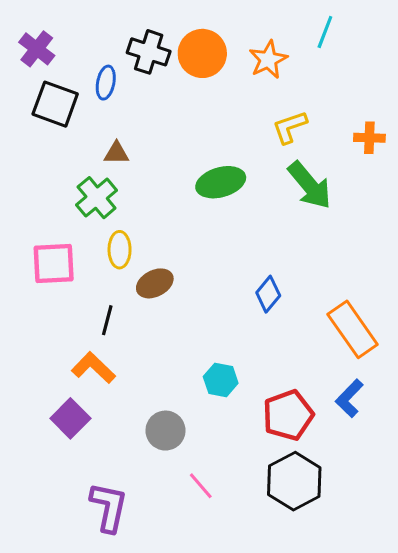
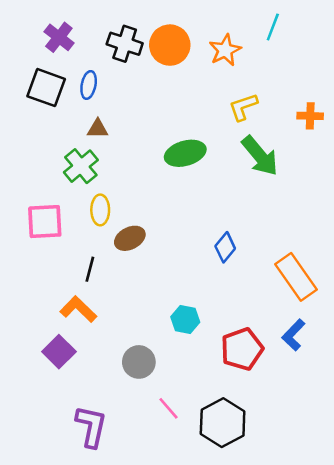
purple cross: (37, 49) -> (59, 37), moved
blue ellipse: (106, 83) -> (89, 85), moved
black hexagon: (294, 481) -> (223, 423), moved

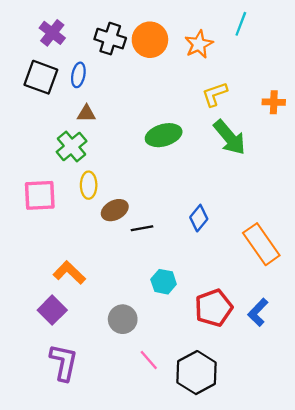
black line: (90, 269) -> (142, 228), moved, turned 65
blue L-shape: (293, 335) -> (258, 312), moved
purple L-shape: (91, 426) -> (64, 362), moved

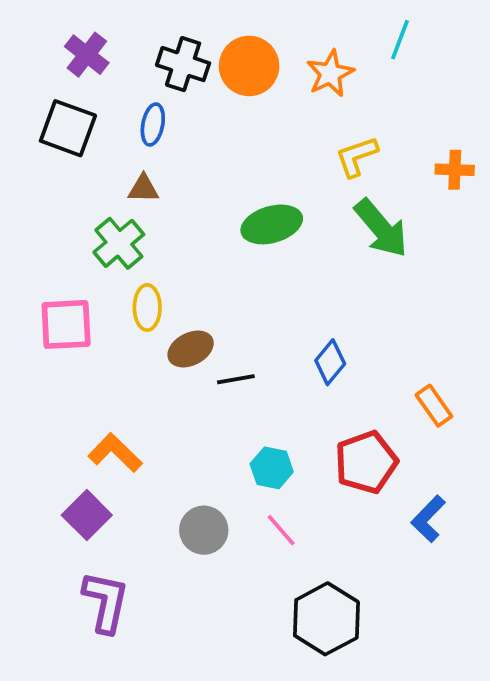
blue ellipse: (78, 75) -> (153, 124), moved
orange rectangle: (261, 244) -> (434, 406), size x0.6
red pentagon: (214, 308) -> (366, 462), moved
pink line: (149, 360) -> (281, 530), moved

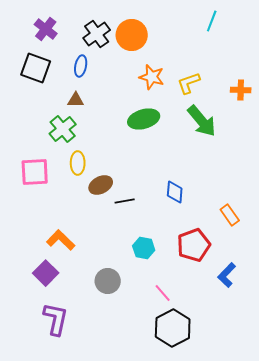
black cross: (183, 64) -> (97, 34), turned 36
orange star: (330, 74) -> (152, 77), moved, turned -30
blue diamond: (330, 362) -> (175, 192), turned -35
pink line: (281, 530) -> (163, 293), moved

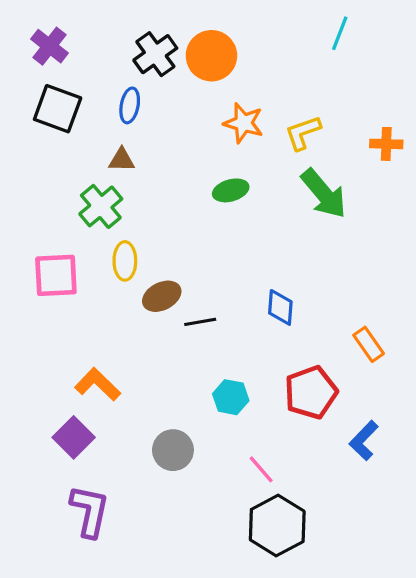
purple cross: (46, 29) -> (50, 46), moved
green ellipse: (144, 119) -> (231, 190), size x0.7

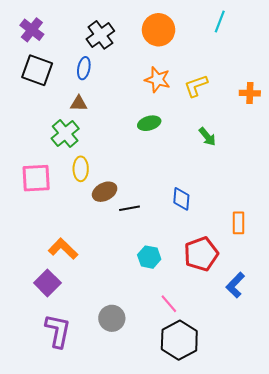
orange circle: (211, 56) -> (159, 30), moved
green arrow: (324, 194) -> (207, 137), moved, size x0.6
orange rectangle: (369, 344) -> (238, 223), turned 35
gray circle: (173, 450) -> (112, 318), moved

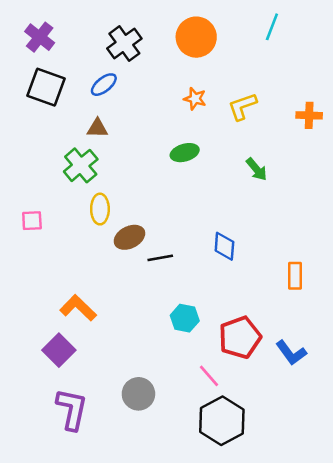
blue ellipse: (84, 68) -> (104, 85), turned 40
orange star: (157, 80) -> (195, 99), size x0.7
pink square: (36, 178) -> (32, 221), moved, size x0.6
red pentagon: (201, 254) -> (240, 337), moved
blue L-shape: (235, 285) -> (291, 353), turned -80

